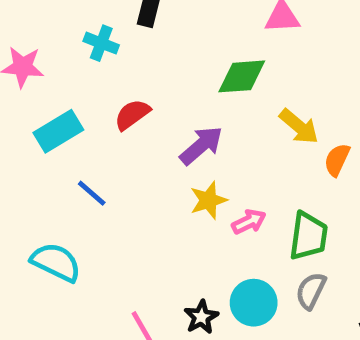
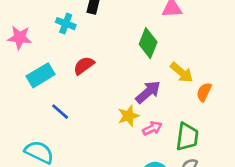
green diamond: (242, 76) -> (148, 43), turned -64
purple arrow: (201, 146) -> (148, 92), moved

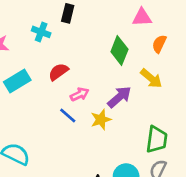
orange semicircle: (204, 92) -> (159, 44), moved
blue line: (60, 112) -> (68, 116), moved
pink arrow: (152, 128) -> (80, 94), moved

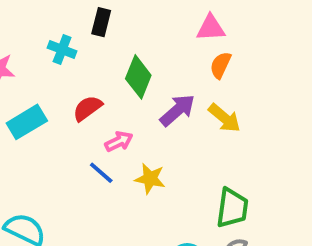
orange semicircle: (159, 44) -> (221, 65), moved
green diamond: (119, 51) -> (138, 77), moved
purple arrow: (119, 97) -> (177, 110), moved
yellow star: (101, 120) -> (150, 179), turned 30

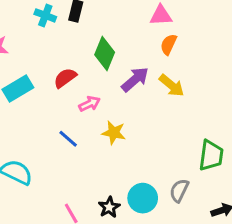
cyan cross: (62, 49) -> (45, 15), moved
blue line: (101, 173) -> (68, 139), moved
green trapezoid: (232, 208) -> (211, 155), moved

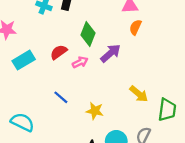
yellow arrow: (172, 85) -> (139, 94), moved
pink arrow: (89, 104) -> (80, 62), moved
yellow star: (114, 133) -> (95, 111), moved

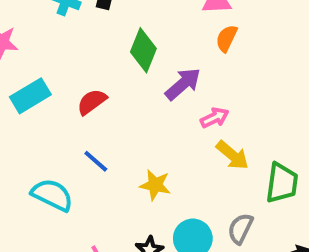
red semicircle: (59, 52) -> (92, 102), moved
pink arrow: (80, 62) -> (215, 118), moved
cyan semicircle: (22, 122) -> (52, 195), moved

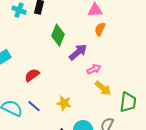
red semicircle: (92, 102) -> (32, 75), moved
blue line: (96, 161) -> (34, 106), moved

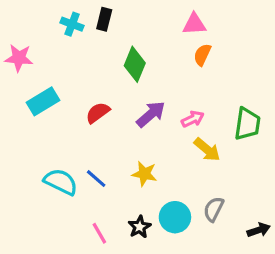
purple arrow: (78, 52) -> (151, 114), moved
red semicircle: (32, 75) -> (98, 113), moved
green trapezoid: (128, 102) -> (247, 124), moved

